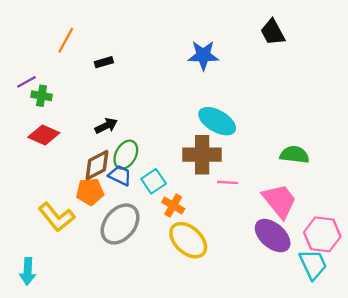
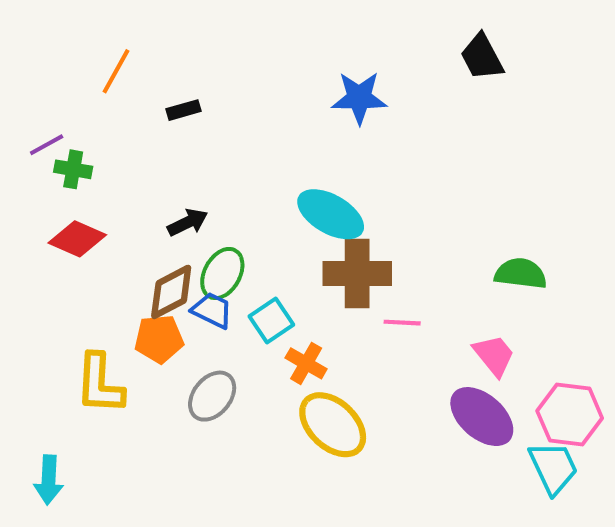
cyan ellipse: (217, 121) -> (331, 214), moved
pink trapezoid: (280, 201) -> (494, 355), size x0.7
yellow L-shape: (56, 217) -> (100, 384), turned 42
gray ellipse: (120, 224) -> (212, 396), size x0.7

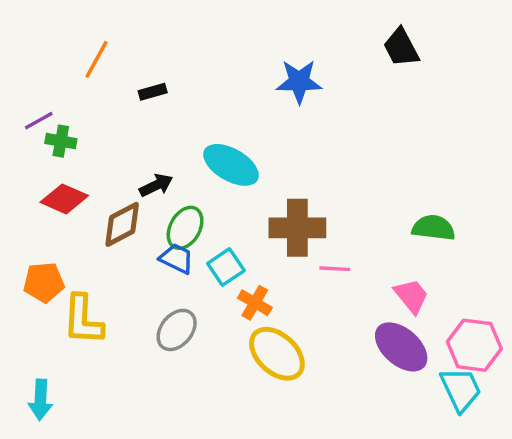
cyan ellipse: (331, 214) -> (231, 165), moved
brown diamond: (171, 292) -> (122, 224), moved
orange pentagon: (159, 339) -> (44, 282), moved

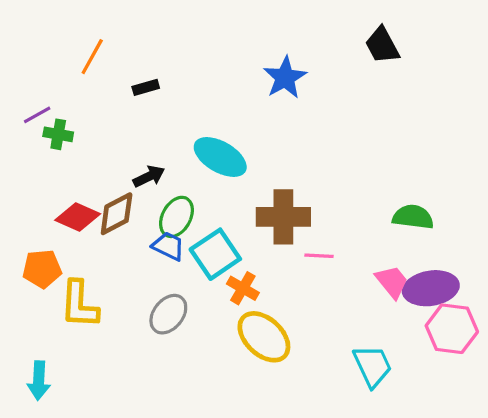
blue star: (299, 82) -> (285, 78), turned -30
red diamond: (64, 199) -> (78, 217), moved
cyan square: (226, 267) -> (215, 254), size x1.4
purple ellipse: (401, 347) -> (431, 288), moved, turned -50
cyan trapezoid: (461, 389) -> (372, 366), moved

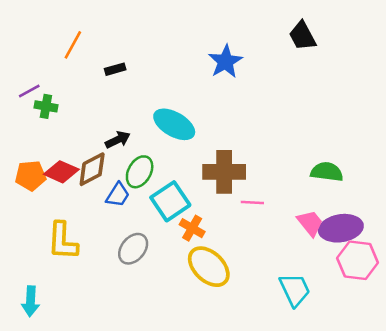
blue trapezoid: (168, 246) -> (118, 195), moved, turned 96
orange pentagon: (42, 269) -> (31, 176), moved

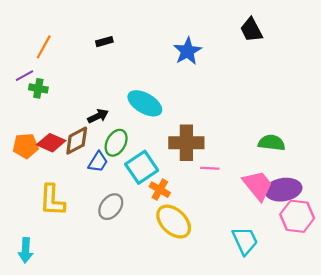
orange line: (73, 45) -> (44, 47), moved
black rectangle: (115, 69) -> (104, 42), moved
pink trapezoid: (310, 223) -> (258, 185), size x1.4

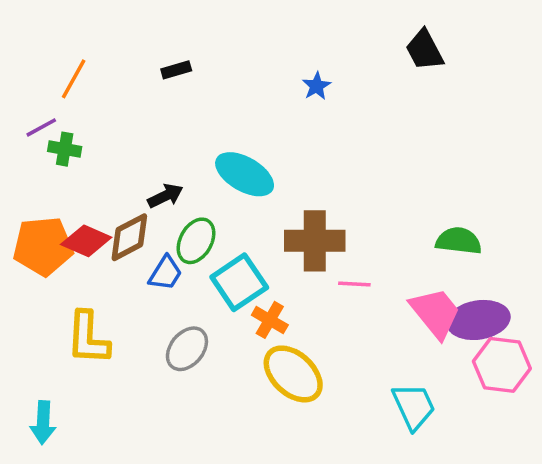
blue star: (187, 51) -> (317, 86), size x0.6
orange pentagon: (26, 146) -> (43, 246), size x1.4

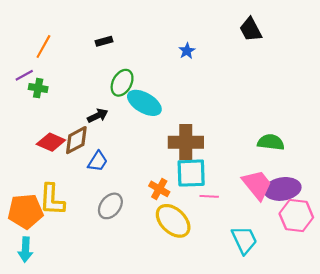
green ellipse: (196, 241) -> (122, 83), moved
orange pentagon: (43, 246) -> (25, 211), moved
cyan square: (239, 282) -> (191, 173), moved, turned 32
pink line: (354, 284) -> (209, 196), moved

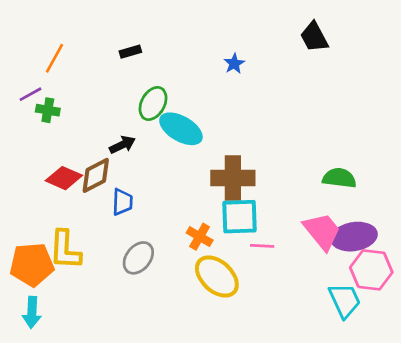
blue trapezoid: (98, 161) -> (122, 202), turned -30
cyan trapezoid: (244, 240) -> (345, 300), moved

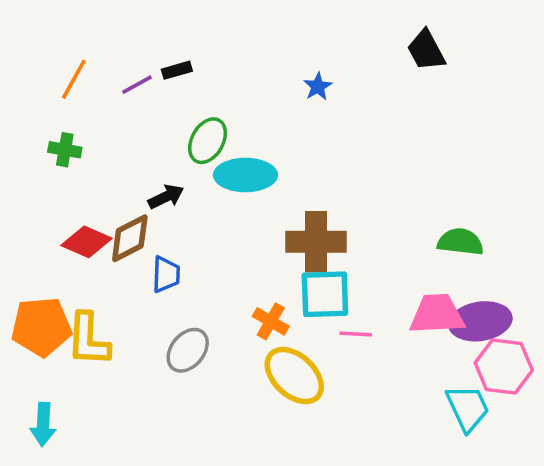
purple line: (31, 94) -> (137, 85), moved
cyan ellipse: (181, 129) -> (245, 175), turned -30
pink trapezoid: (322, 231) -> (437, 314), turned -54
orange pentagon: (32, 265) -> (41, 327), moved

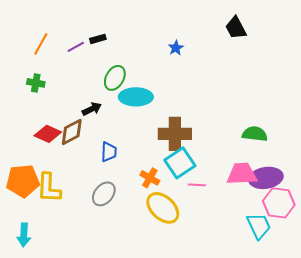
blue trapezoid: (166, 274) -> (109, 152), moved
cyan square: (325, 294) -> (180, 163), turned -32

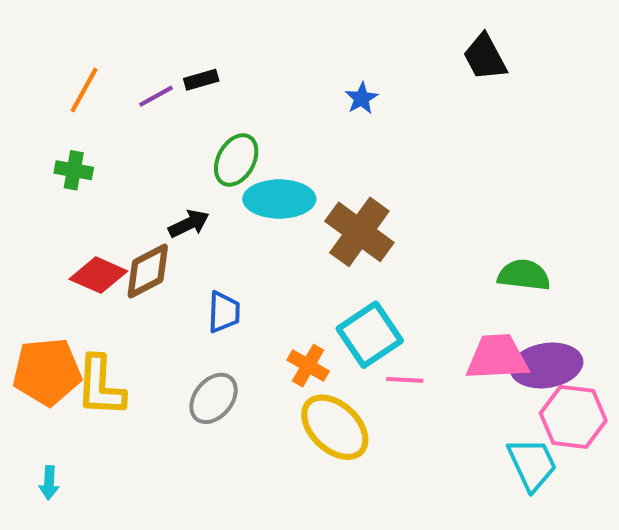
brown cross: (175, 134) -> (359, 232), moved, turned 36
cyan arrow: (24, 235) -> (49, 483), size x0.7

